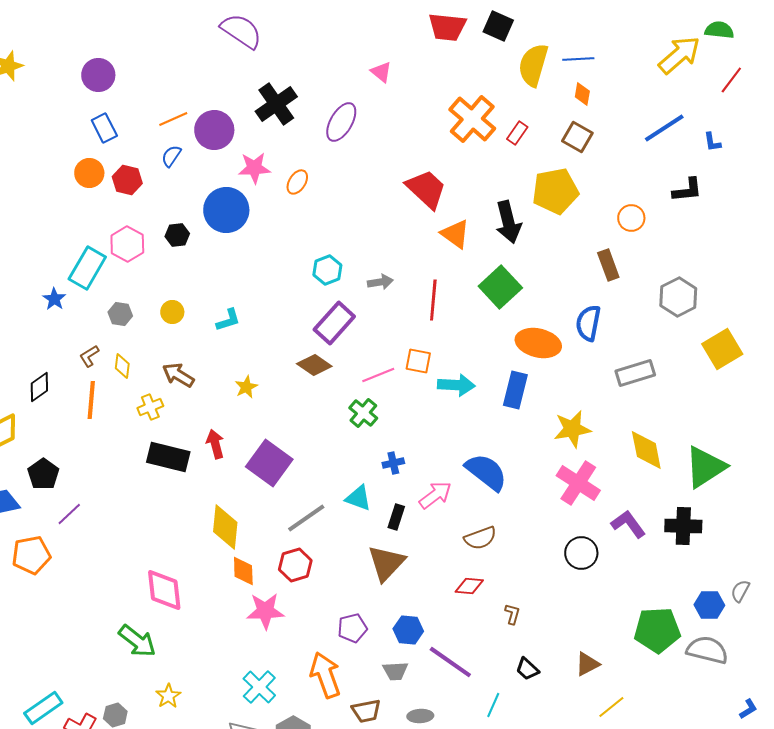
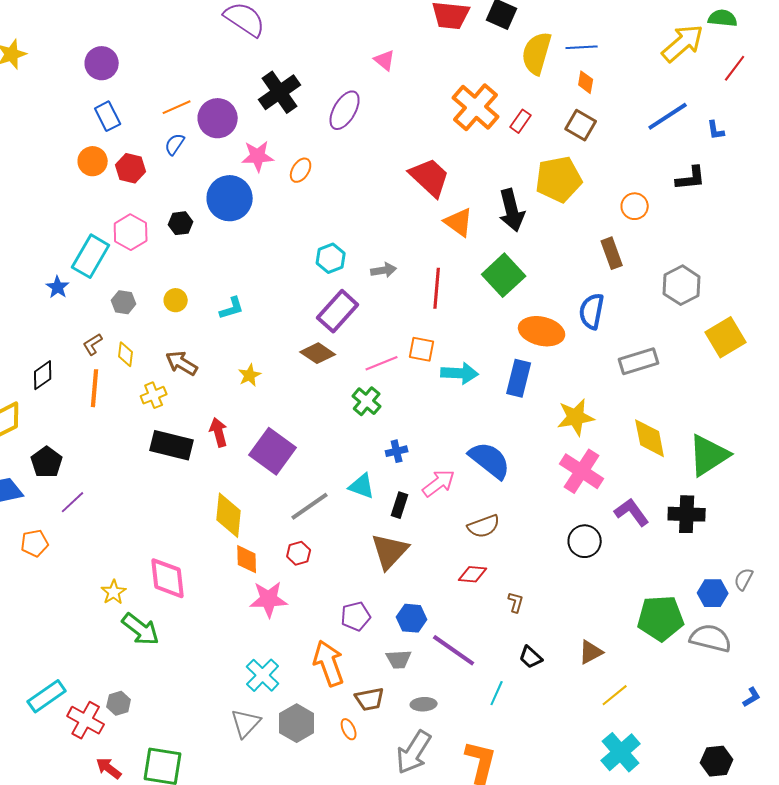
orange pentagon: (31, 555) -> (35, 543), size x0.7
red hexagon: (295, 565) -> (299, 553), size x0.7
yellow star: (168, 696) -> (114, 592), moved

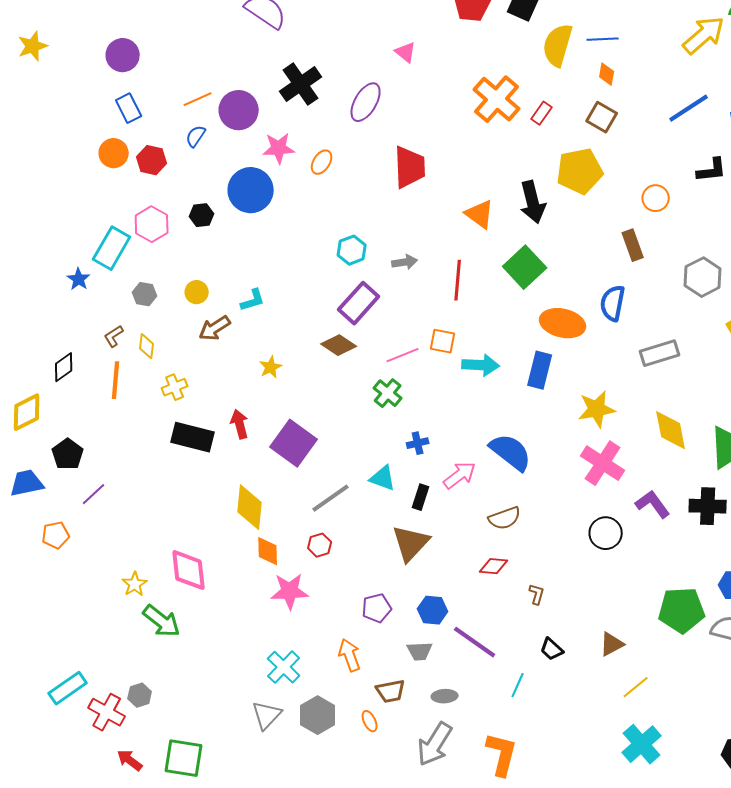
red trapezoid: (430, 177) -> (410, 167), moved, turned 45
brown arrow: (182, 363) -> (215, 328), moved, turned -64
orange arrow: (329, 663) -> (350, 655), size x0.7

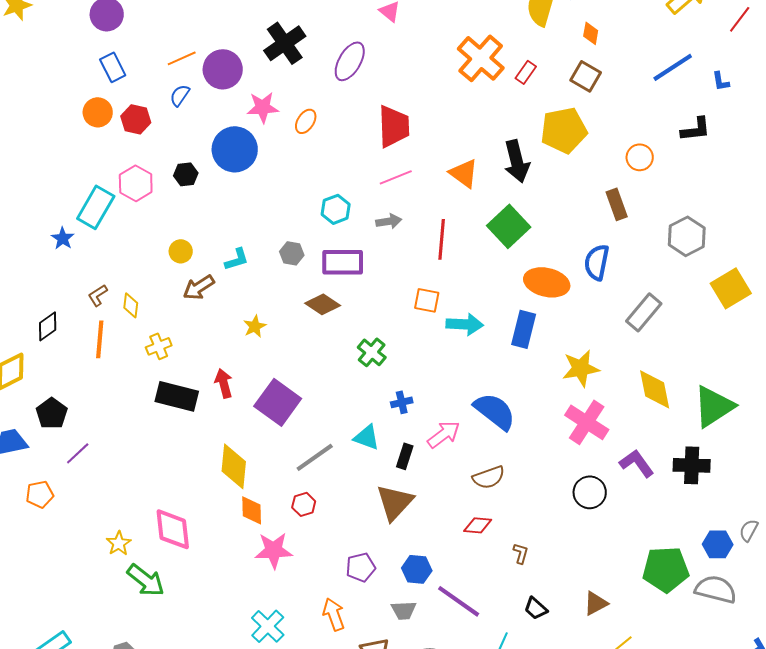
gray hexagon: (145, 294) -> (292, 253), moved
purple rectangle: (359, 303) -> (343, 262), turned 48
gray rectangle: (660, 353) -> (644, 312), turned -33
pink line: (403, 355) -> (396, 177), moved

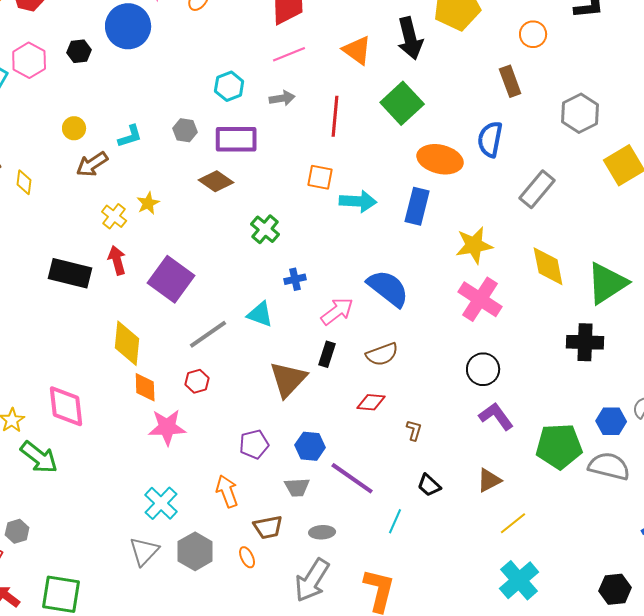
yellow cross: (159, 346) -> (114, 216), moved, turned -30
black rectangle: (405, 456) -> (327, 354), moved
purple L-shape: (637, 463) -> (496, 416), moved

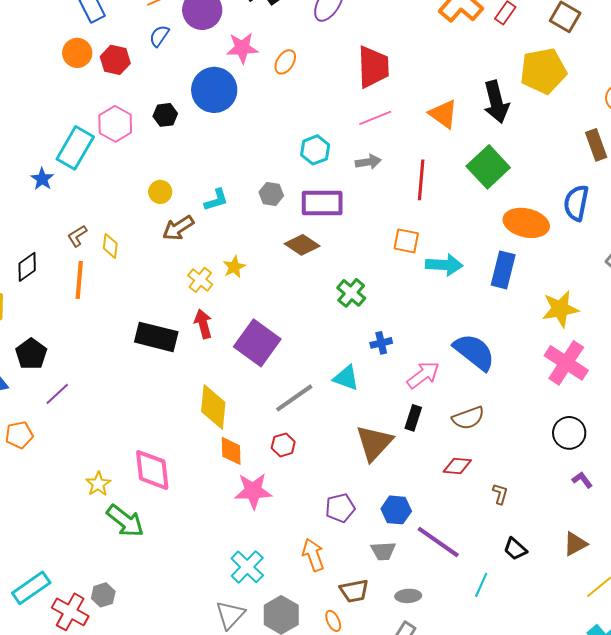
purple L-shape: (496, 416) -> (582, 480), size x0.6

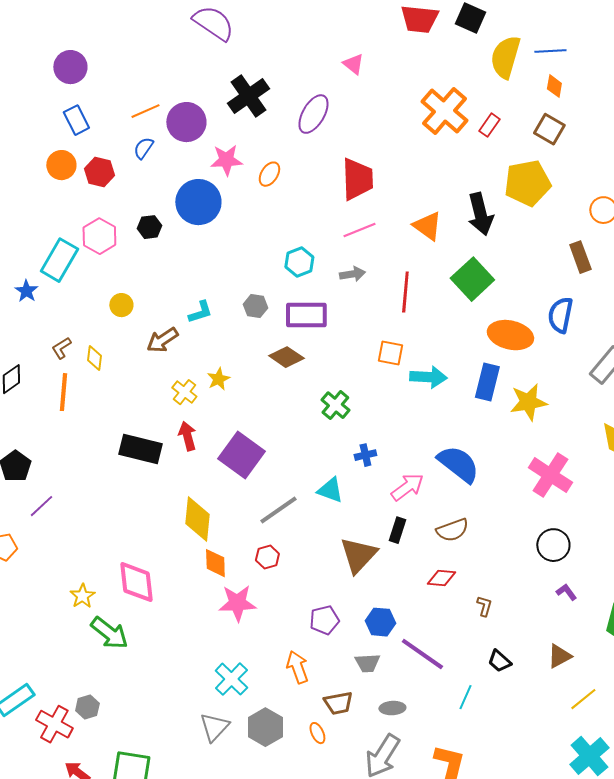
yellow circle: (160, 192) -> (121, 305), moved
yellow star: (560, 309) -> (528, 402), moved

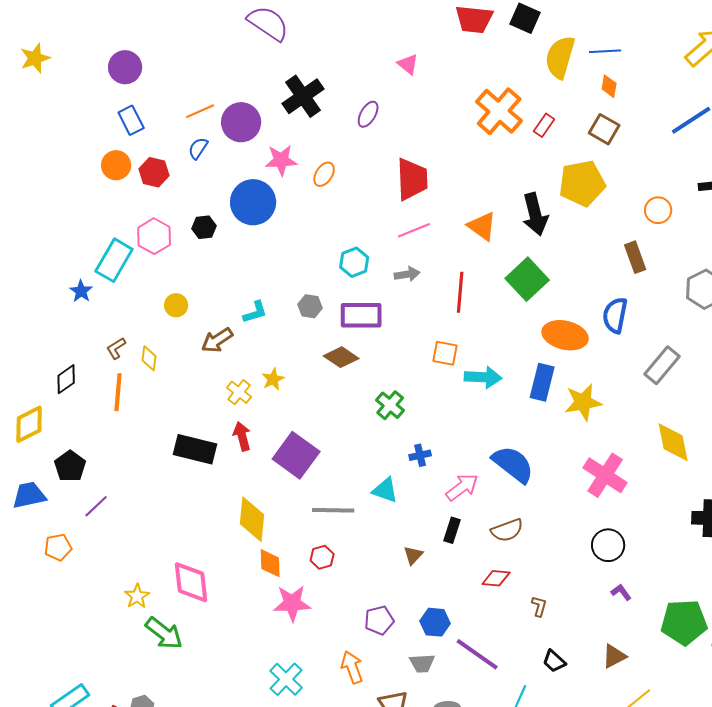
purple ellipse: (313, 114) -> (368, 114), size x0.7
gray line: (278, 510) -> (333, 510), turned 36
brown triangle: (358, 555) -> (413, 555), size x0.5

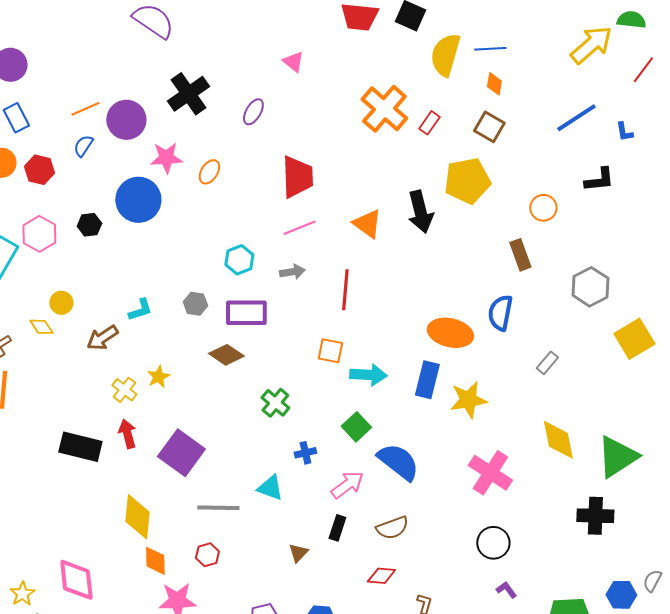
green square: (527, 279) -> (356, 427), moved, size x0.7
yellow diamond: (149, 358) -> (41, 327), moved, turned -40
gray rectangle: (662, 365) -> (547, 363), size x0.6

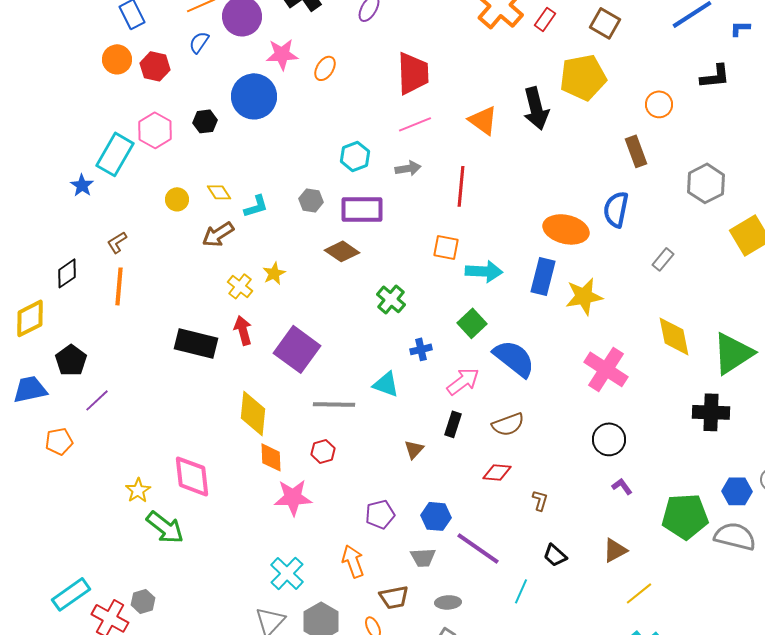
blue L-shape: (624, 132) -> (740, 28), turned 100
yellow diamond: (41, 327) -> (219, 192), moved

